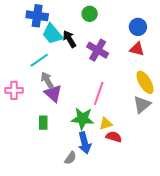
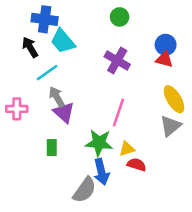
green circle: (90, 14) -> (120, 17), moved
blue circle: (138, 27) -> (166, 45), moved
black arrow: (69, 39) -> (30, 47), moved
gray semicircle: (70, 158) -> (85, 190), size x1.6

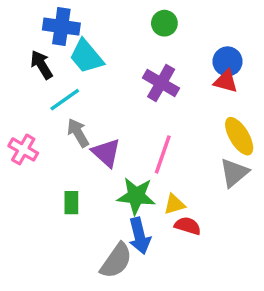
pink cross: (17, 109) -> (23, 149), turned 30
purple triangle: (64, 113) -> (106, 153), moved

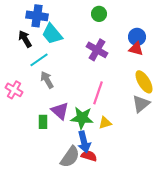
purple triangle: (106, 153) -> (60, 111), moved
red semicircle: (188, 226) -> (89, 156), moved

